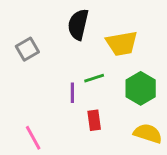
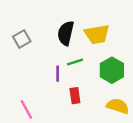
black semicircle: (78, 24) -> (66, 33), moved

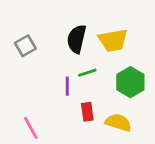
yellow semicircle: (118, 106) -> (118, 123), moved

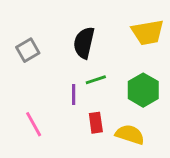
yellow trapezoid: (113, 40) -> (148, 32), moved
pink line: (31, 128) -> (34, 124), moved

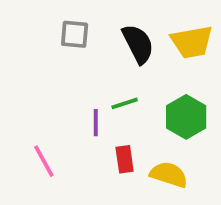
black semicircle: (84, 43) -> (138, 44), moved, turned 140
gray square: (28, 50) -> (75, 34), moved, turned 35

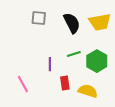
green line: (125, 103) -> (74, 54), moved

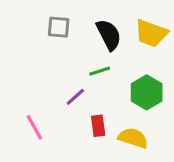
yellow trapezoid: (100, 22) -> (151, 33), turned 30
green line: (74, 54) -> (100, 71), moved
purple line: (50, 64) -> (75, 97), turned 48

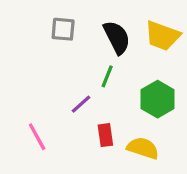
green line: (100, 71) -> (107, 76), turned -50

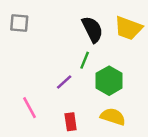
gray square: (63, 29) -> (19, 23), moved
green hexagon: (158, 99) -> (109, 81), moved
red rectangle: (105, 135) -> (71, 122), moved

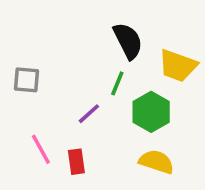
gray square: (19, 23) -> (27, 80), moved
yellow trapezoid: (128, 28) -> (178, 66), moved
red rectangle: (71, 122) -> (76, 162), moved

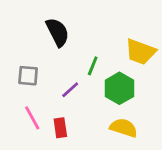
black semicircle: (128, 41) -> (58, 32), moved
gray square: (27, 80) -> (28, 76), moved

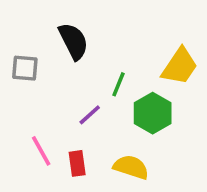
yellow trapezoid: (141, 52) -> (180, 66), turned -76
gray square: (28, 76) -> (25, 68), moved
yellow semicircle: (124, 128) -> (131, 167), moved

